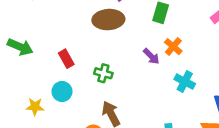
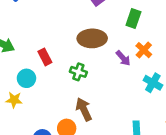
brown ellipse: (108, 20) -> (92, 38), moved
cyan circle: (62, 91) -> (26, 78), moved

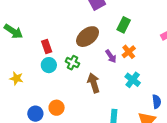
brown ellipse: (92, 38) -> (88, 37), turned -45
cyan circle: (26, 78) -> (49, 65), moved
brown arrow: (84, 109) -> (94, 83), moved

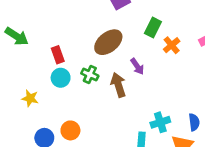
orange cross: (129, 52) -> (172, 45), moved
yellow star: (16, 78) -> (30, 98), moved
cyan cross: (133, 80) -> (160, 122), moved, turned 35
brown arrow: (94, 83) -> (118, 85), moved

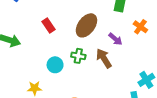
orange cross: (172, 45) -> (140, 27), moved
red rectangle: (58, 55) -> (49, 25), moved

